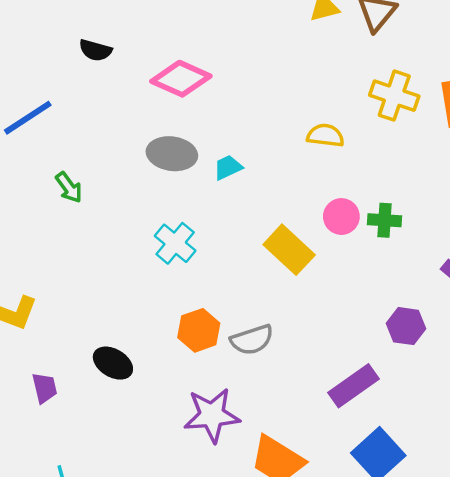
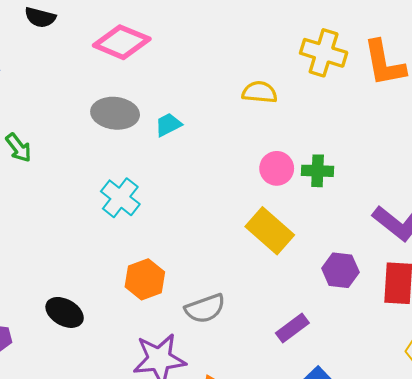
yellow rectangle: (289, 250) -> (270, 231), moved
gray semicircle: (252, 340) -> (205, 308), moved
purple rectangle: (354, 386) -> (292, 328), size x0.7

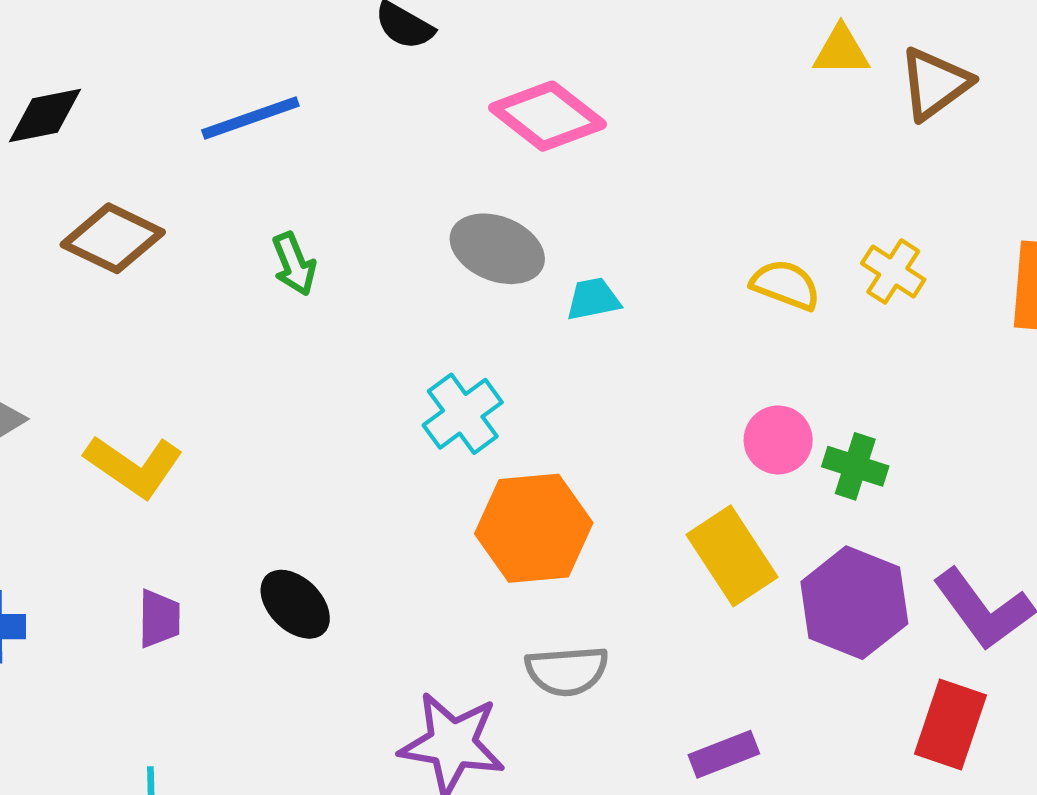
yellow cross: (324, 53) -> (893, 271), moved, size x0.7
purple hexagon: (340, 270) -> (854, 603), moved, size x1.5
orange hexagon: (145, 279) -> (534, 528), moved, size x1.4

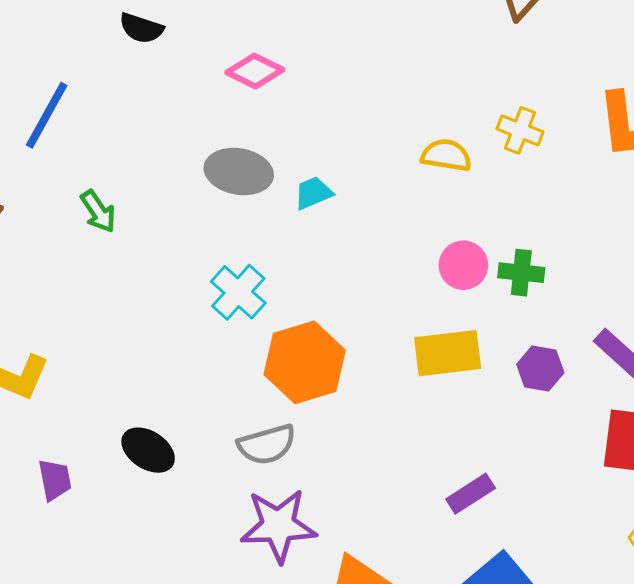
pink diamond: (548, 116) -> (255, 71), size x0.7
blue line: (250, 118) -> (47, 115), turned -30
yellow rectangle: (732, 556) -> (448, 353), turned -52
purple hexagon: (854, 603) -> (540, 368), size x0.6
gray semicircle: (567, 671) -> (267, 445), moved

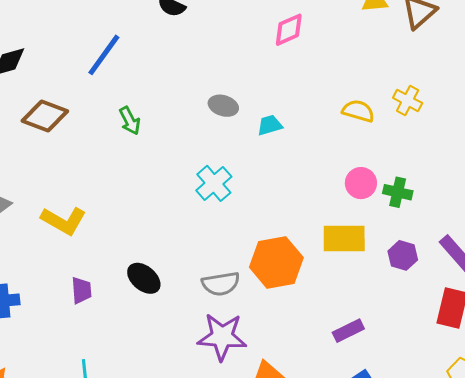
pink diamond: (255, 71) -> (289, 30), moved, turned -57
gray ellipse: (239, 172) -> (223, 106), size x0.7
orange hexagon: (305, 362) -> (276, 262), moved

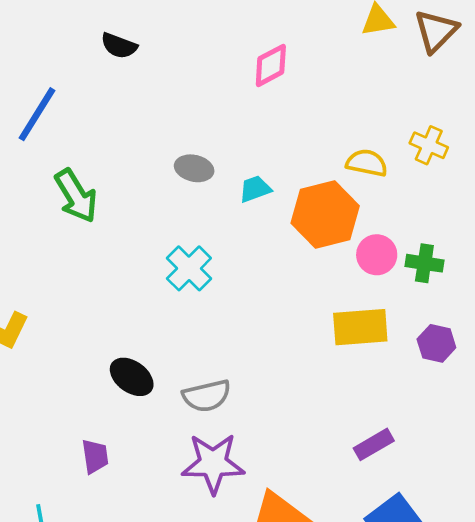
green arrow: (130, 121) -> (76, 196), size x1.5
orange hexagon: (276, 262) -> (325, 214), moved
black ellipse: (144, 278) -> (132, 377), moved
purple trapezoid: (81, 290) -> (95, 456), moved

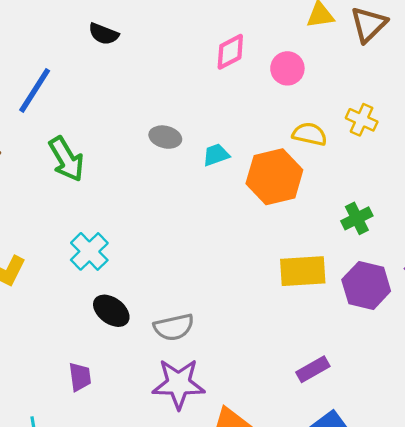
pink circle: (377, 255) -> (287, 68), moved
green cross: (424, 263) -> (357, 218), turned -36
cyan cross: (189, 268) -> (89, 251), moved
purple hexagon: (436, 343) -> (366, 285), size x1.5

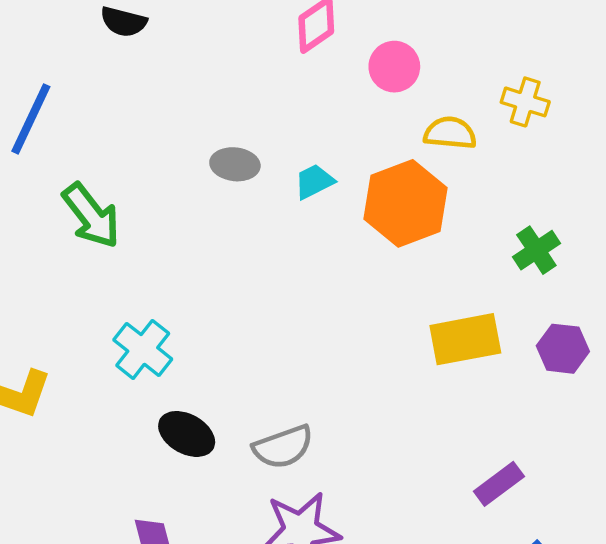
pink circle: (287, 68) -> (394, 67), moved
purple hexagon: (366, 285) -> (563, 349), size x0.7

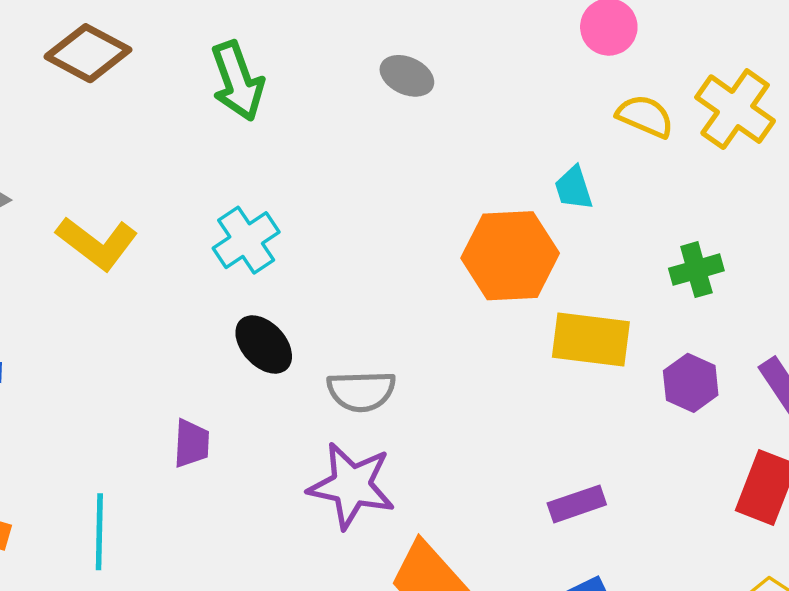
yellow cross: (525, 102) -> (735, 109), size x1.5
cyan trapezoid: (314, 181) -> (574, 188), moved, turned -99
orange hexagon: (405, 203) -> (510, 256), moved

